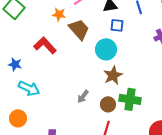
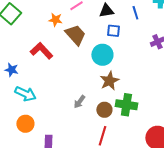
orange circle: (18, 118) -> (25, 124), moved

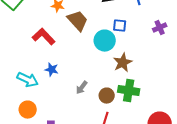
blue square: (113, 31) -> (120, 26), moved
blue star: (11, 70) -> (52, 70), moved
brown star: (109, 81) -> (123, 63), moved

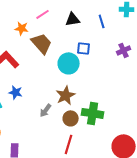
brown star: (123, 63) -> (66, 95), moved

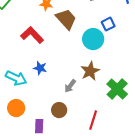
blue square: (84, 48) -> (108, 24), turned -32
green cross: (93, 113) -> (117, 89), turned 35
brown circle: (71, 118) -> (59, 110), moved

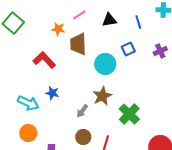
brown trapezoid: (66, 19) -> (78, 44), turned -140
blue square: (108, 24) -> (128, 49), moved
brown circle: (59, 110) -> (83, 137), moved

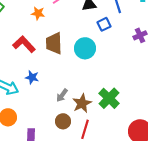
brown trapezoid: (78, 44) -> (54, 43), moved
blue square: (128, 49) -> (104, 24), moved
brown star: (102, 96) -> (82, 103), moved

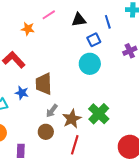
brown trapezoid: (54, 43) -> (44, 84), moved
cyan circle: (85, 48) -> (90, 64), moved
brown circle: (63, 121) -> (46, 132), moved

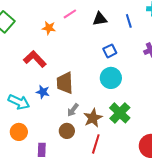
blue square: (94, 40) -> (110, 51), moved
cyan circle: (90, 64) -> (111, 78), moved

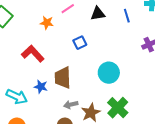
blue square: (110, 51) -> (80, 43), moved
gray arrow: (73, 110) -> (71, 105), turned 40

